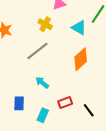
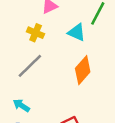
cyan arrow: (42, 83) -> (21, 105), moved

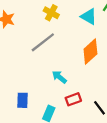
cyan arrow: (21, 105) -> (59, 77), moved

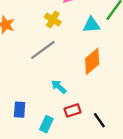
cyan triangle: (89, 17) -> (91, 25), turned -36

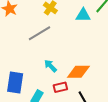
orange diamond: (92, 61) -> (78, 72), moved, turned 35
blue rectangle: (20, 110) -> (15, 83), size x1.5

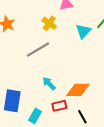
cyan triangle: (83, 15) -> (83, 31), turned -49

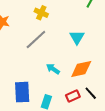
cyan triangle: (83, 31) -> (77, 37), moved
red rectangle: (59, 106) -> (73, 96), moved

